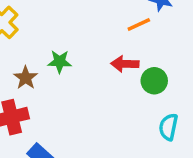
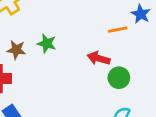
brown star: (26, 78) -> (16, 50), turned 30

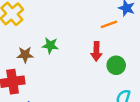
red arrow: (99, 58) -> (96, 51), turned -96

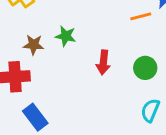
red arrow: (96, 51) -> (103, 62), moved

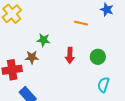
orange line: (141, 16) -> (81, 23), moved, turned 32
brown star: (34, 45) -> (32, 57), moved

